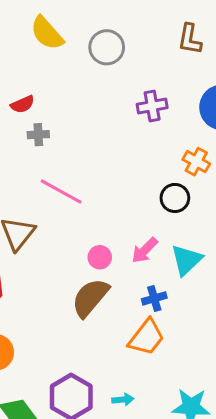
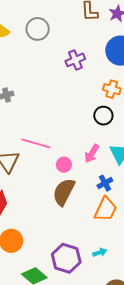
pink line: (61, 191) -> (36, 143), moved

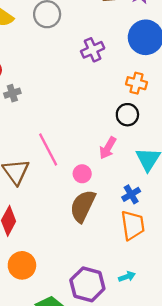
pink line: (36, 143) -> (48, 149), turned 48
pink arrow: (92, 154) -> (108, 148), moved
orange trapezoid: (106, 209) -> (133, 225), turned -32

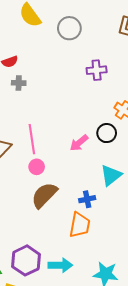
pink arrow: (108, 148) -> (79, 143), moved
pink circle: (82, 174) -> (37, 167), moved
cyan arrow: (127, 277) -> (60, 265), size x1.6

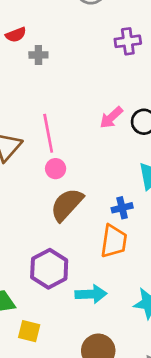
gray cross: (19, 83) -> (38, 55), moved
pink arrow: (79, 143) -> (111, 117), moved
purple hexagon: (26, 260) -> (49, 269), moved

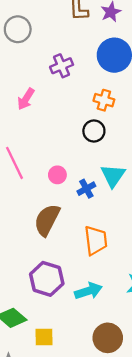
pink arrow: (111, 117) -> (26, 99), moved
pink circle: (56, 169) -> (57, 175), moved
blue cross: (122, 208) -> (86, 189), moved

